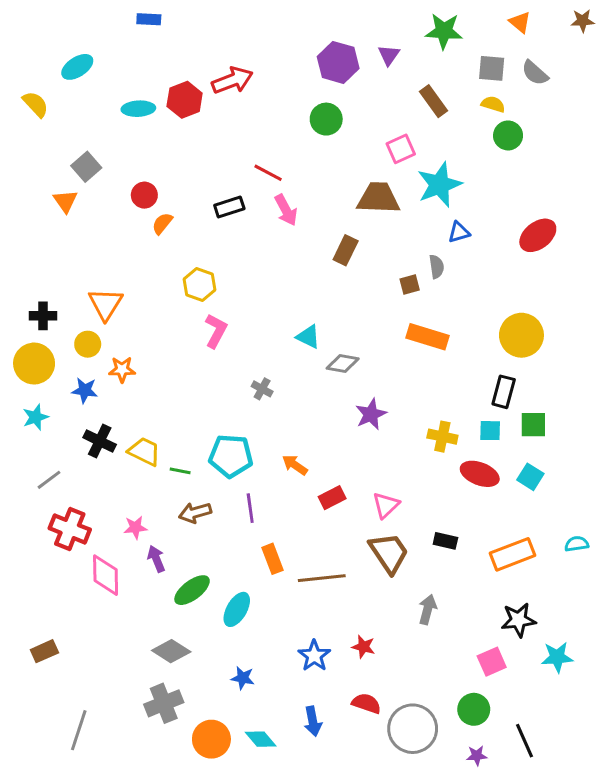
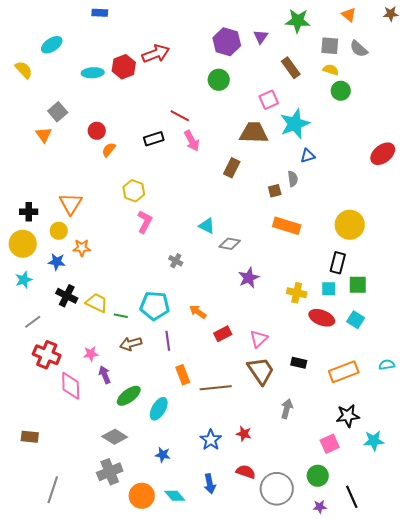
red ellipse: (538, 235) -> (383, 154), moved
brown rectangle: (44, 651) -> (30, 437), turned 30

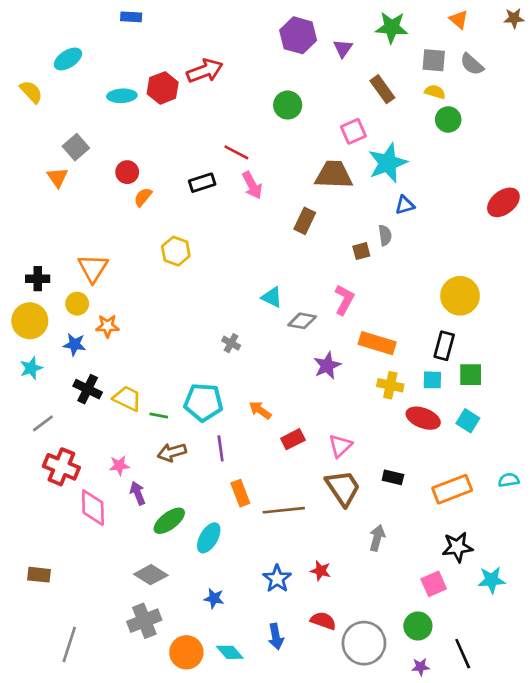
purple hexagon: (227, 42) -> (298, 35), moved
pink L-shape: (145, 222) -> (344, 300), moved
orange rectangle: (287, 226) -> (377, 343), moved

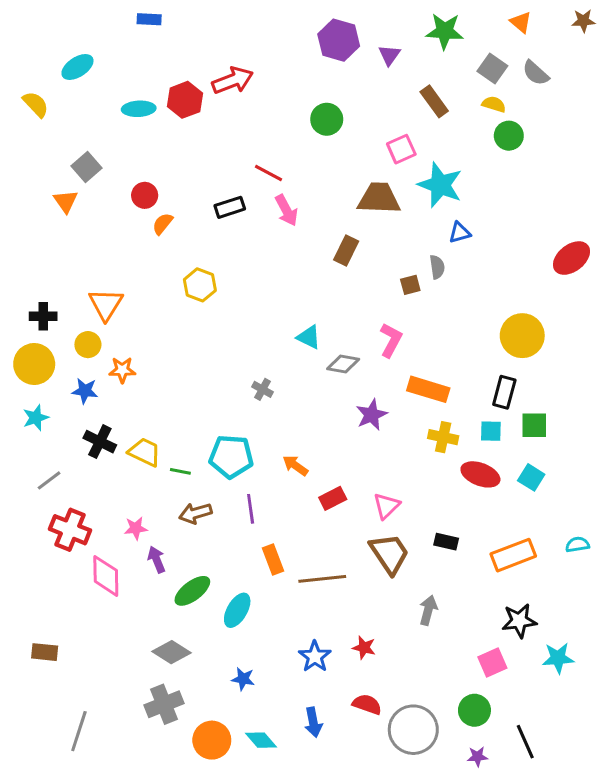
gray square: (434, 60) -> (492, 68), turned 30
cyan star: (388, 163) -> (440, 185), turned -30
red ellipse: (503, 202) -> (571, 258), moved

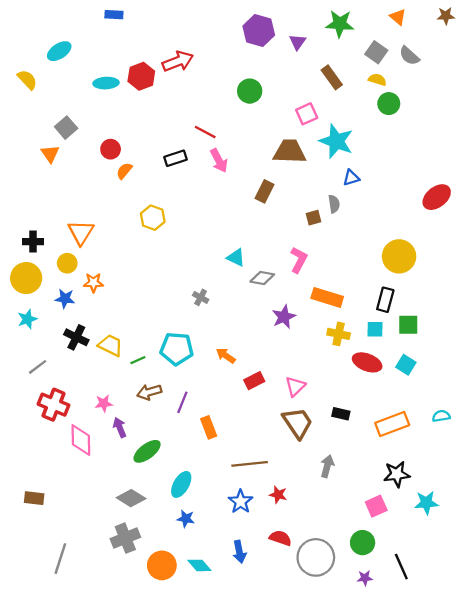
green line: (180, 471) -> (138, 360), turned -35
purple line: (251, 509) -> (182, 402), moved, turned 30
brown line: (322, 579) -> (250, 464), moved
cyan ellipse: (237, 610) -> (181, 484), moved

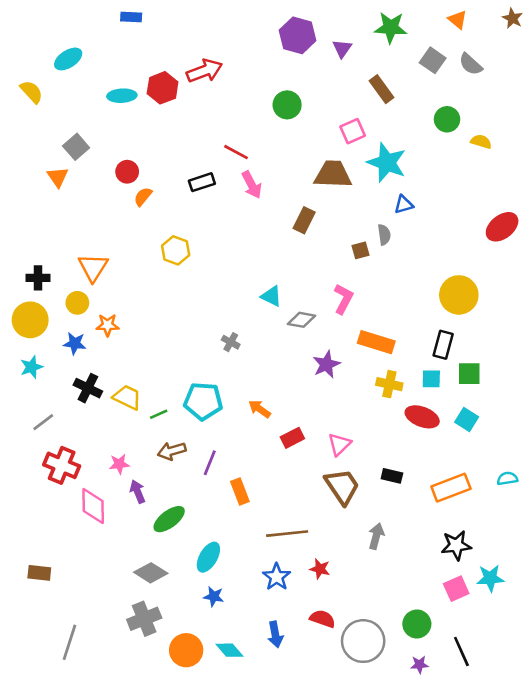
brown star: (446, 16) -> (513, 18), turned 30
yellow semicircle: (377, 80) -> (481, 142), moved
pink square: (376, 506) -> (456, 589), moved

